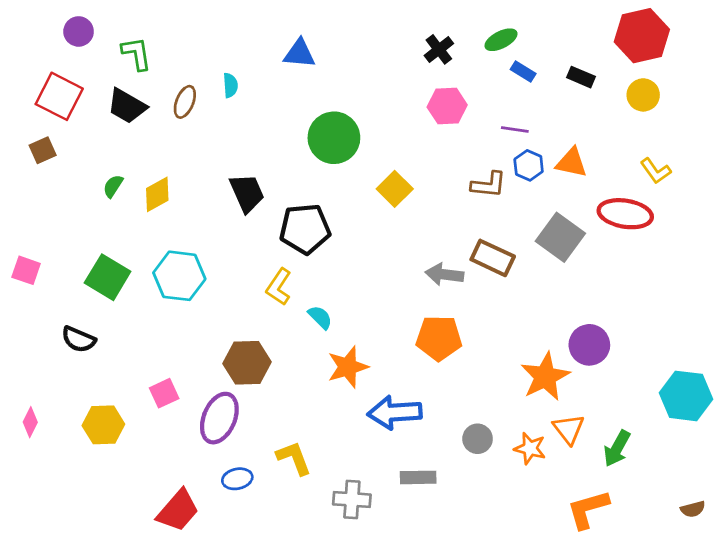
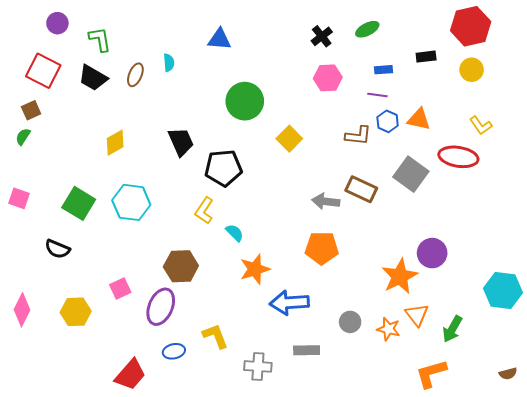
blue rectangle: (523, 72) -> (383, 70), moved, turned -36
black rectangle: (581, 77) -> (426, 57), turned -30
green semicircle: (113, 186) -> (23, 137), moved
pink diamond: (30, 422) -> (22, 310), size x1.5

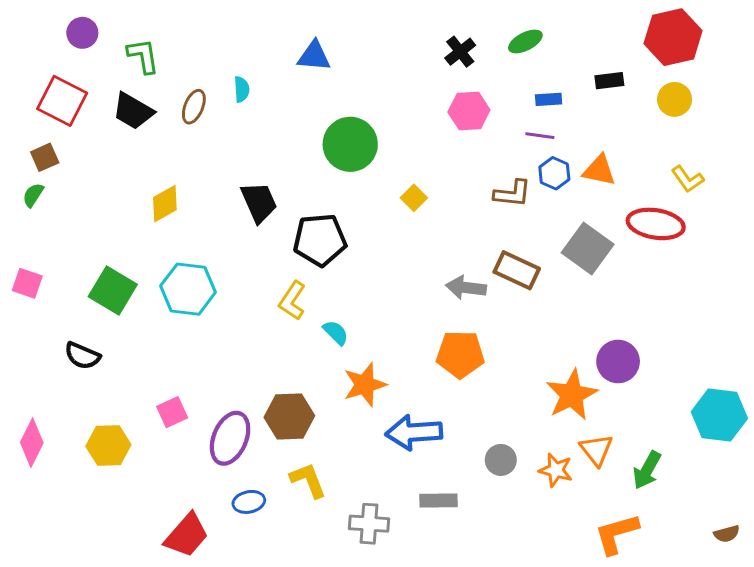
yellow square: (289, 139) -> (414, 198), size x0.7
brown hexagon: (181, 266) -> (289, 417), moved

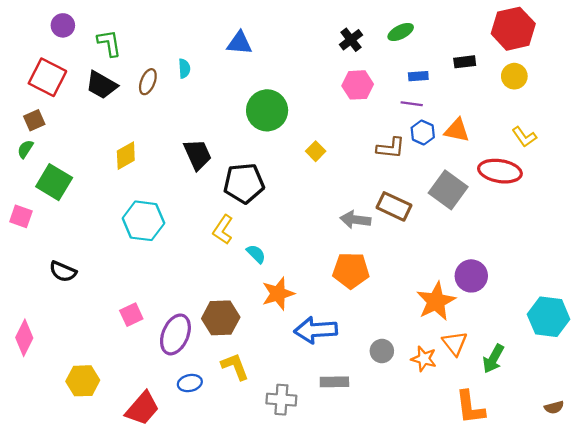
green square: (113, 291) -> (54, 182), moved
yellow hexagon: (108, 445) -> (83, 381), moved
orange L-shape: (617, 534) -> (470, 407), turned -81

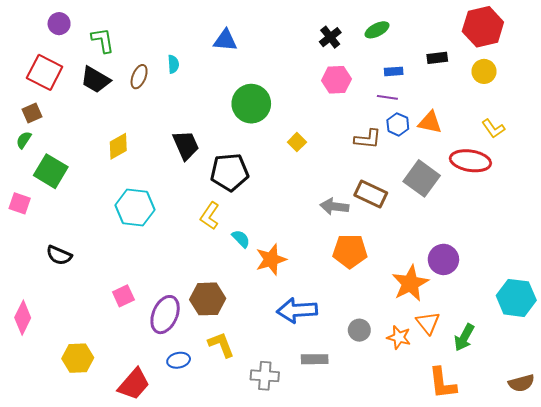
orange pentagon: (351, 270) -> (350, 251), moved
orange star: (278, 294) -> (271, 259), moved
brown semicircle: (554, 407) -> (521, 383), size x1.4

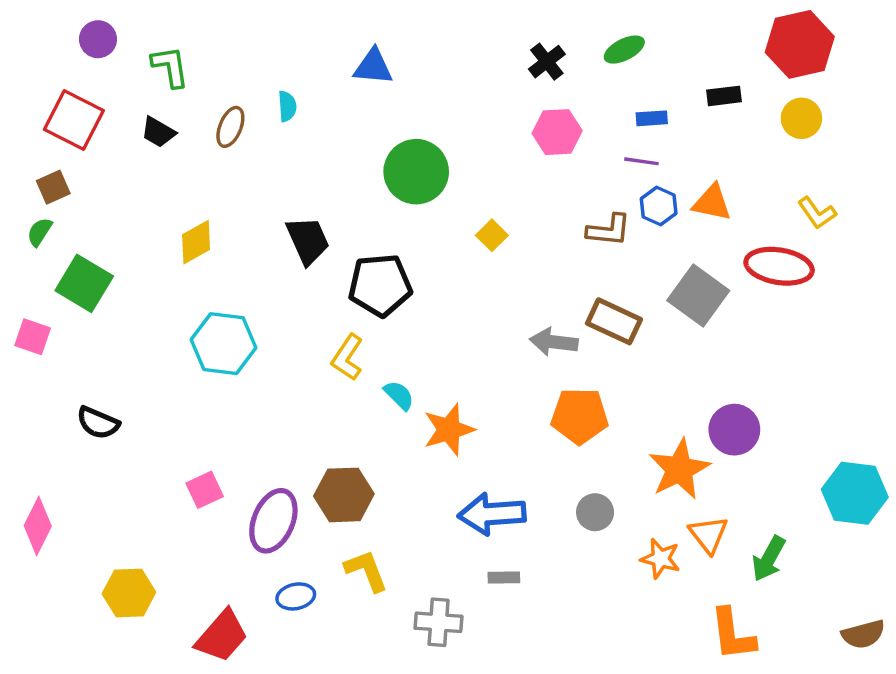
black trapezoid: (95, 80) -> (158, 132), size x0.7
gray circle: (359, 330) -> (595, 512), moved
gray rectangle: (315, 359) -> (504, 578), moved, size x0.7

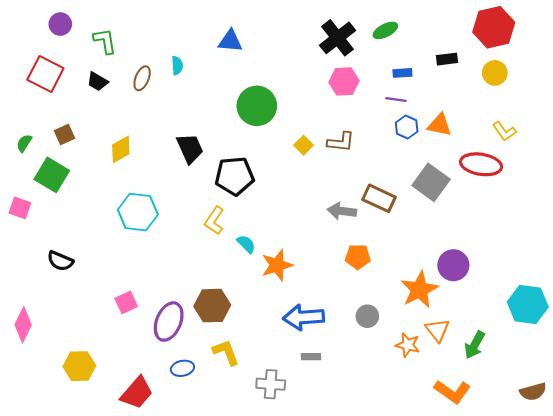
black cross: (547, 62) -> (338, 38), size x1.6
brown square: (53, 187) -> (65, 135), moved
brown L-shape: (609, 230) -> (341, 142), moved
orange pentagon: (580, 416) -> (358, 257), size x0.7
orange L-shape: (733, 634) -> (452, 392), turned -48

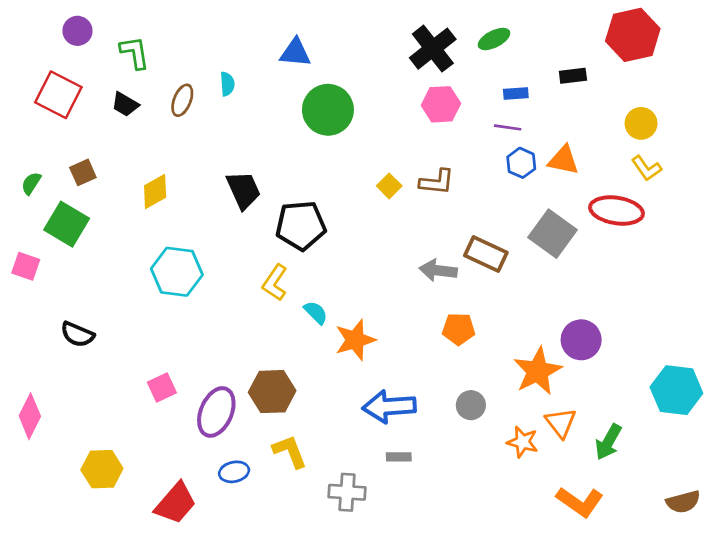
yellow circle: (495, 73) -> (641, 123), moved
green circle: (257, 106) -> (328, 110), moved

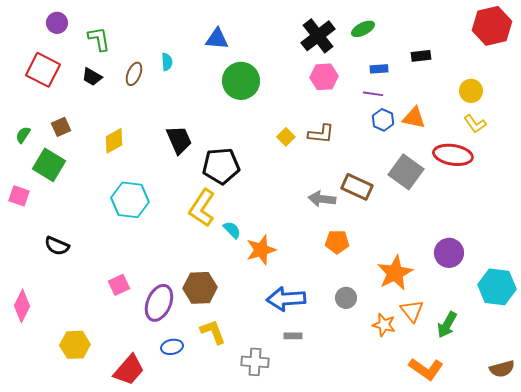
red hexagon: (633, 35) -> (492, 26), moved
yellow L-shape: (275, 283) -> (202, 208), size x1.4
purple circle: (581, 340) -> (449, 253), moved

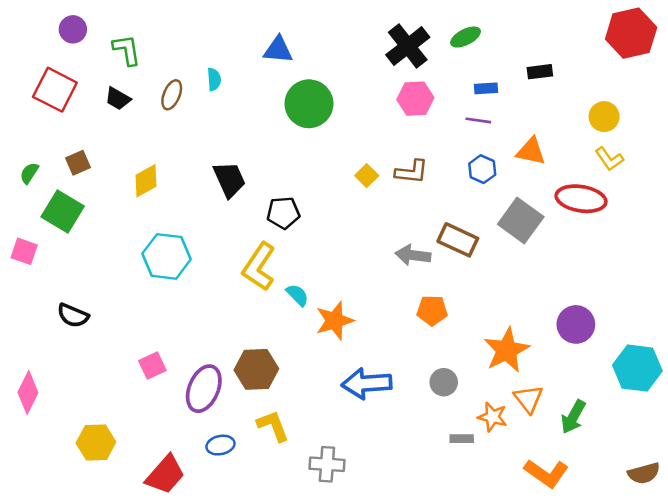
blue hexagon: (383, 120) -> (482, 169), moved
black pentagon: (221, 166) -> (283, 213), size x0.7
gray rectangle: (293, 336) -> (462, 439), moved

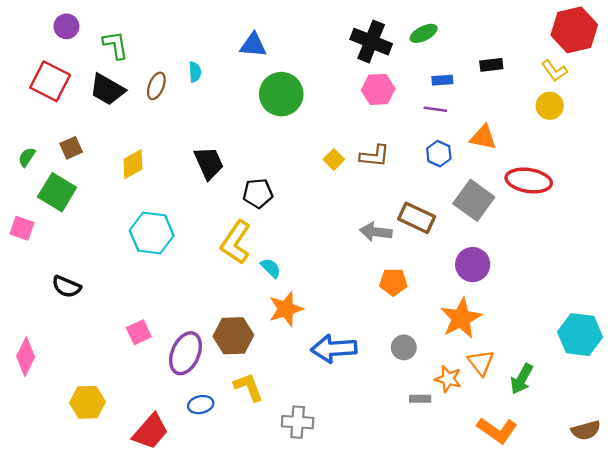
black cross: (408, 46) -> (371, 42), turned -30
black trapezoid: (118, 99) -> (107, 89), size x1.5
yellow L-shape: (609, 159) -> (554, 71), moved
orange star: (335, 321) -> (286, 309), moved
purple circle: (576, 324) -> (473, 265), moved

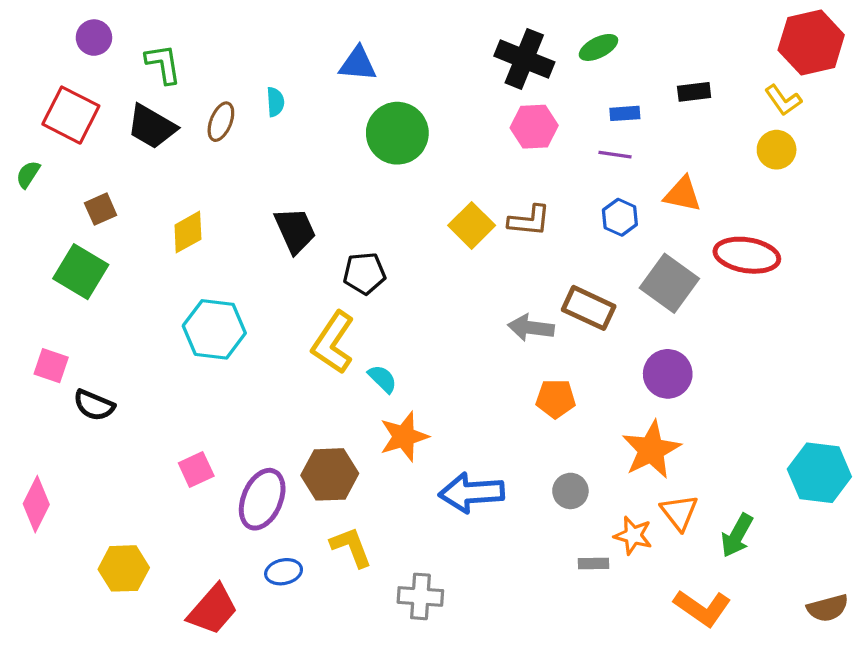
green semicircle: (27, 157) -> (28, 174), moved
yellow square: (334, 159) -> (472, 225), size x1.5
pink square: (22, 228) -> (51, 366), moved

